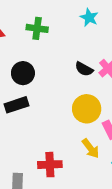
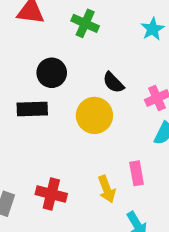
black semicircle: (84, 69) -> (113, 83), moved
yellow circle: (87, 109) -> (94, 115), moved

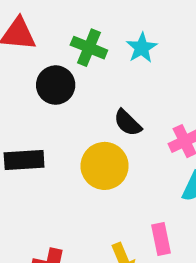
cyan star: (153, 29) -> (142, 48), moved
black circle: (52, 73) -> (56, 85), moved

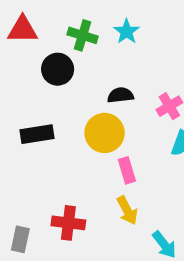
black semicircle: (128, 123) -> (121, 95), turned 135
pink rectangle: (161, 239) -> (127, 170), moved

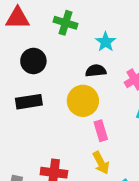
cyan star: (127, 32) -> (106, 42), moved
black circle: (58, 69) -> (33, 61), moved

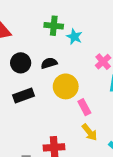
green cross: (66, 23) -> (54, 26), moved
black semicircle: (96, 71) -> (49, 63), moved

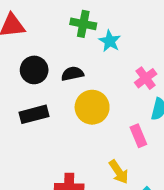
pink rectangle: (84, 107) -> (138, 136), moved

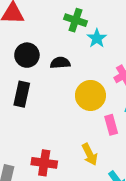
yellow circle: (92, 107) -> (90, 95), moved
black rectangle: (34, 114) -> (22, 94), turned -70

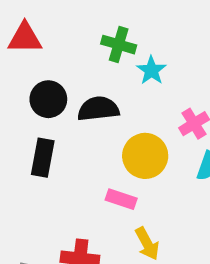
black semicircle: (60, 63) -> (98, 109), size x1.4
pink rectangle: (111, 125) -> (121, 199), moved, turned -54

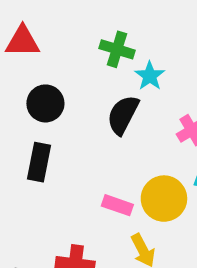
black semicircle: (98, 109) -> (123, 115), moved, turned -57
yellow circle: (145, 156) -> (164, 199), moved

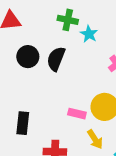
black semicircle: (123, 115) -> (56, 59), moved
black rectangle: (39, 162) -> (23, 123), moved

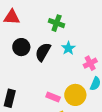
cyan star: (89, 34) -> (68, 48), moved

